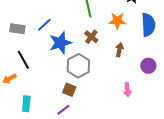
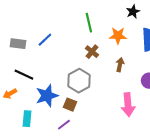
blue star: (60, 43) -> (47, 96), moved
black line: (23, 60) -> (24, 75), turned -36
pink arrow: (127, 90) -> (128, 105), size x1.6

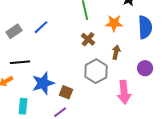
gray rectangle: (18, 44) -> (14, 31), turned -42
black line: (24, 75) -> (20, 62), turned -30
gray hexagon: (79, 81) -> (96, 71), moved

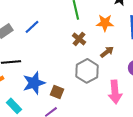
brown arrow: (116, 52) -> (107, 52), turned 40
cyan rectangle: (23, 106) -> (14, 106), turned -49

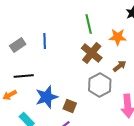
blue line: (32, 27) -> (45, 41), turned -49
brown cross: (79, 39) -> (92, 53), size x1.5

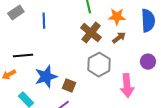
gray rectangle: (18, 45) -> (16, 13), moved
brown arrow: (120, 66) -> (119, 38), moved

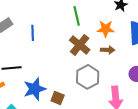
brown arrow: (119, 38) -> (108, 50), turned 40

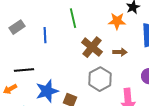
green line: (77, 16) -> (73, 18), moved
orange star: (106, 29) -> (117, 21), moved

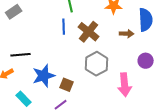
blue line: (45, 35) -> (64, 27), moved
brown arrow: (120, 52) -> (127, 34), moved

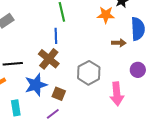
brown cross: (89, 32) -> (49, 59), moved
cyan rectangle: (24, 99) -> (16, 108), turned 35

